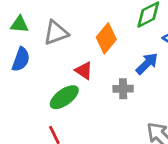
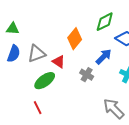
gray triangle: (56, 33) -> (37, 54), moved
gray cross: (123, 89) -> (87, 75), turned 32

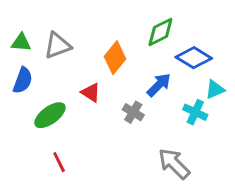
gray triangle: (37, 54) -> (58, 46), moved
green ellipse: (45, 81) -> (50, 115), moved

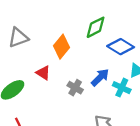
blue arrow: (159, 85) -> (100, 77), moved

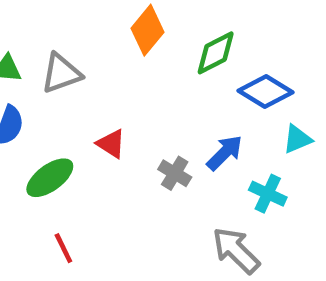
orange diamond: (61, 47) -> (147, 30), moved
cyan cross: (122, 88) -> (268, 194), moved

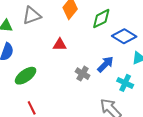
gray triangle: (61, 73) -> (32, 16), moved
red triangle: (111, 144) -> (60, 45), moved, turned -32

